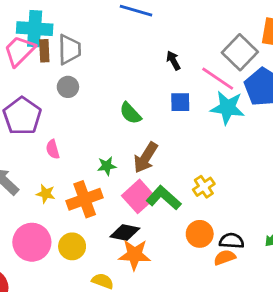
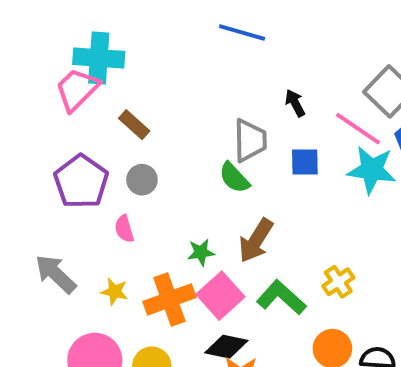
gray trapezoid: (69, 49) -> (250, 140), moved
brown rectangle: (44, 51) -> (134, 125), moved, turned -45
gray circle: (68, 87) -> (142, 180), moved
pink square: (139, 196) -> (221, 296), moved

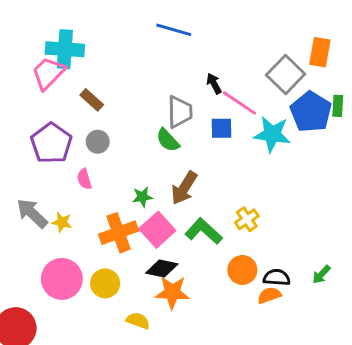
pink line: (358, 129) -> (239, 103), moved
yellow star: (114, 292) -> (62, 222), moved

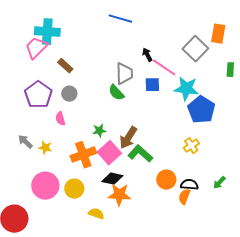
blue pentagon: (311, 112) -> (201, 110), moved
brown arrow: (184, 188) -> (128, 138), moved
gray arrow: (32, 213) -> (25, 142), size x0.7
yellow cross: (247, 219) -> (191, 146), moved
orange semicircle: (269, 295) -> (184, 197), turned -49

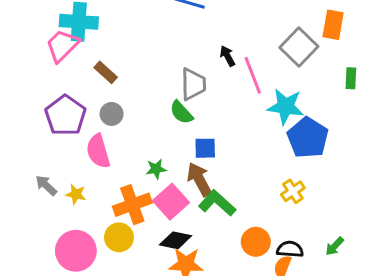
pink line: (164, 68) -> (253, 75), turned 35
blue square: (152, 85) -> (205, 148), moved
pink semicircle: (60, 119) -> (98, 151), size x1.6
brown arrow: (128, 138) -> (199, 179), turned 120
yellow circle: (74, 189) -> (119, 237), moved

